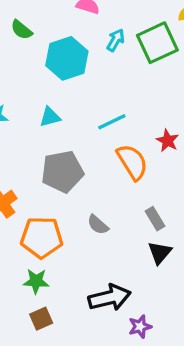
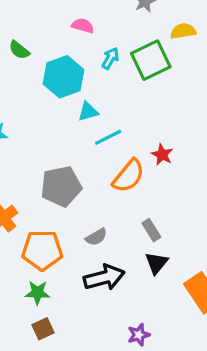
cyan triangle: (50, 117) -> (88, 112), moved
orange semicircle: (132, 162) -> (129, 176), turned 72
gray semicircle: (98, 225) -> (96, 237), turned -70
black arrow: (110, 298) -> (104, 278), moved

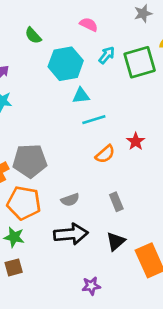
orange semicircle: (129, 176) -> (105, 154), size x0.7
gray pentagon: (61, 186) -> (30, 161), moved
black triangle: (156, 263) -> (116, 241), moved

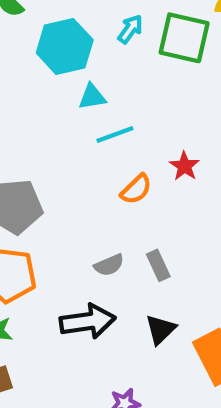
green square: (140, 62) -> (184, 38), turned 32
gray semicircle: (70, 200) -> (109, 265), moved

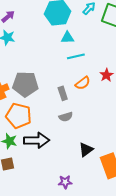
gray rectangle: (158, 265) -> (63, 93), moved
black arrow: (88, 321) -> (37, 140), moved

